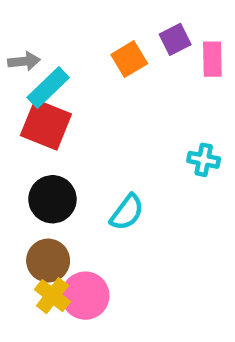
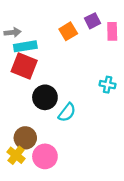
cyan rectangle: (48, 88) -> (25, 46), turned 35
black circle: (52, 199) -> (45, 97), moved
yellow cross: (52, 296) -> (16, 155), moved

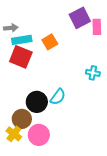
purple square: (92, 21) -> (80, 18), size x1.5
orange square: (68, 31) -> (50, 42), moved
black circle: (45, 97) -> (37, 102), moved

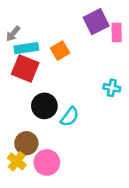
gray arrow: (11, 28) -> (13, 34), turned 136
black circle: (37, 102) -> (44, 106), moved

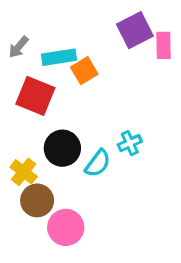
cyan rectangle: (26, 48) -> (59, 57), moved
cyan cross: (112, 88) -> (130, 143), moved, turned -35
yellow cross: (17, 161) -> (24, 172), moved

